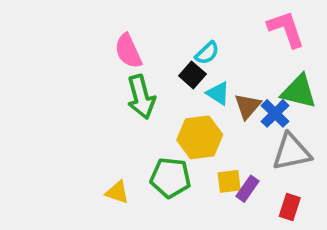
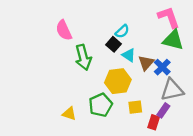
pink semicircle: (128, 51) -> (64, 30), moved
green triangle: (299, 91) -> (173, 40), moved
green pentagon: (170, 178) -> (101, 105), turned -30
purple rectangle: (248, 189) -> (163, 110), moved
red rectangle: (290, 207) -> (154, 122), moved

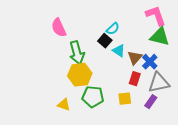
yellow hexagon: (118, 81) -> (80, 75), moved
green pentagon: (101, 105) -> (93, 97), turned 30
red rectangle: (154, 122) -> (135, 79), moved

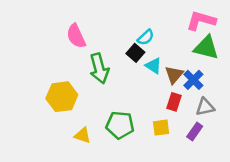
pink L-shape: (156, 16) -> (201, 21), turned -55
yellow hexagon: (80, 75) -> (62, 97), moved
gray triangle: (159, 83) -> (205, 107), size x0.7

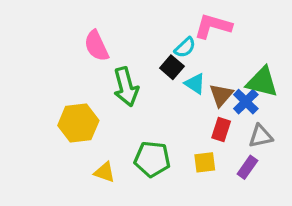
pink L-shape: (201, 21) -> (213, 26), moved
green triangle: (206, 48) -> (262, 82), moved

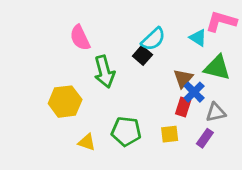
pink L-shape: (213, 26) -> (221, 21), moved
cyan semicircle: (185, 47) -> (153, 39), size x1.4
cyan triangle: (195, 84) -> (198, 38), moved
blue cross: (246, 102) -> (194, 92), moved

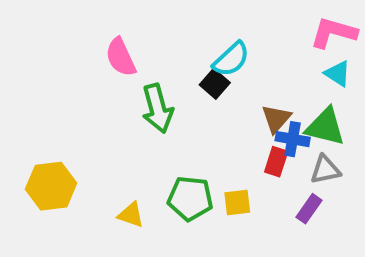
cyan triangle: (198, 38) -> (338, 74), moved
green triangle: (217, 68) -> (325, 127), moved
blue cross: (194, 92) -> (293, 139), turned -35
yellow hexagon: (65, 102) -> (51, 186), moved
yellow square: (170, 134) -> (237, 203), moved

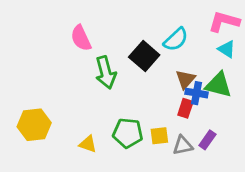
cyan semicircle: (231, 59) -> (176, 39), moved
black square: (215, 84) -> (144, 56), size x1.5
gray triangle: (325, 170) -> (183, 145), moved

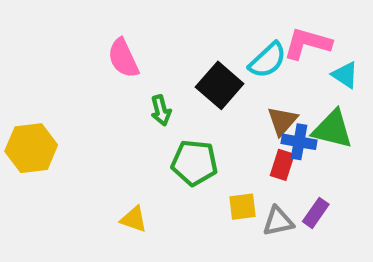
pink L-shape: (224, 22) -> (307, 43), moved
green arrow: (106, 72) -> (161, 110), size x0.6
yellow hexagon: (34, 125) -> (31, 148), moved
green pentagon: (128, 133) -> (194, 163), moved

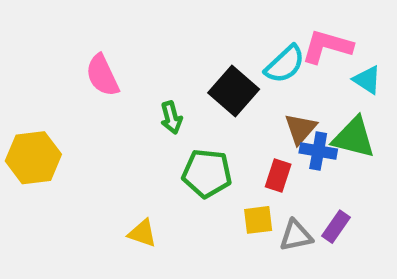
pink semicircle: (123, 58) -> (102, 75), moved
red rectangle: (282, 165) -> (278, 175), moved

